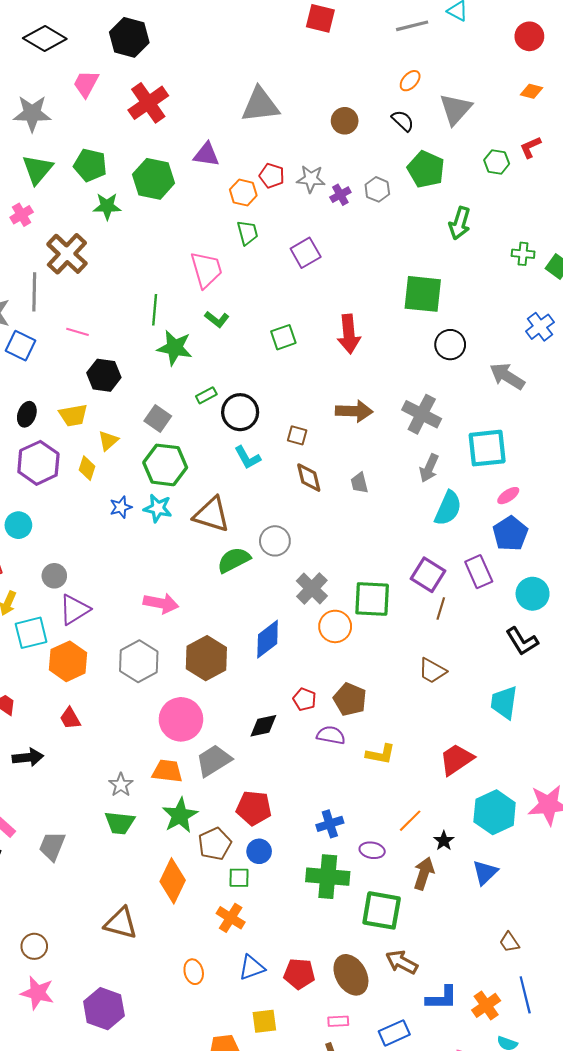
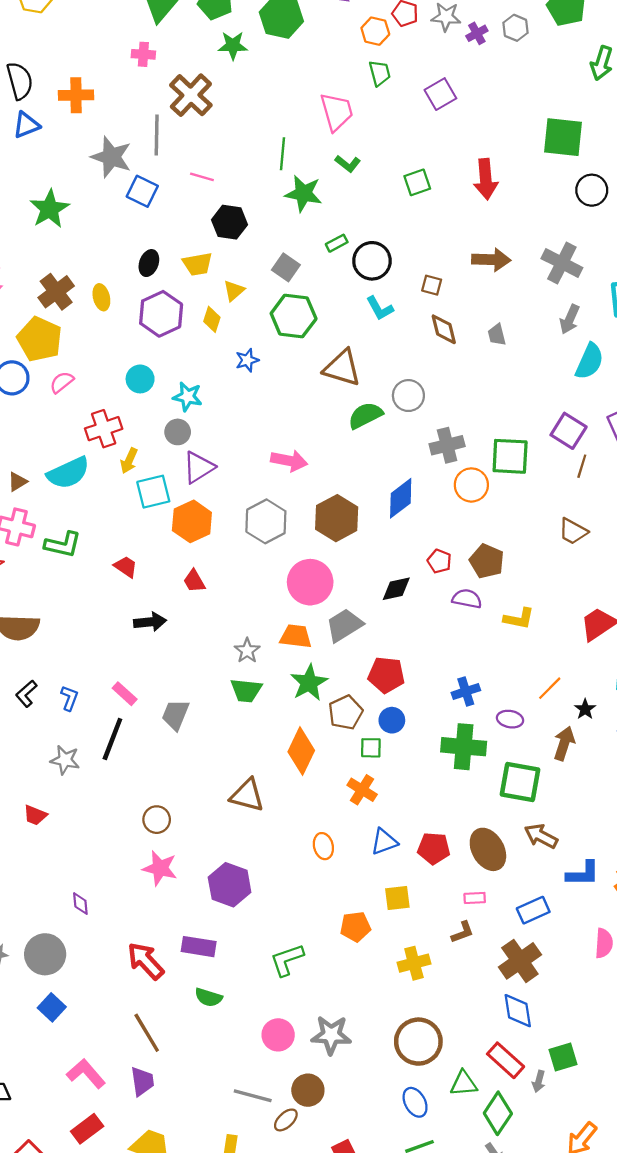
pink cross: (22, 215) -> (143, 54), turned 35
cyan star: (158, 508) -> (188, 397), moved
gray cross: (312, 588) -> (447, 445), turned 32

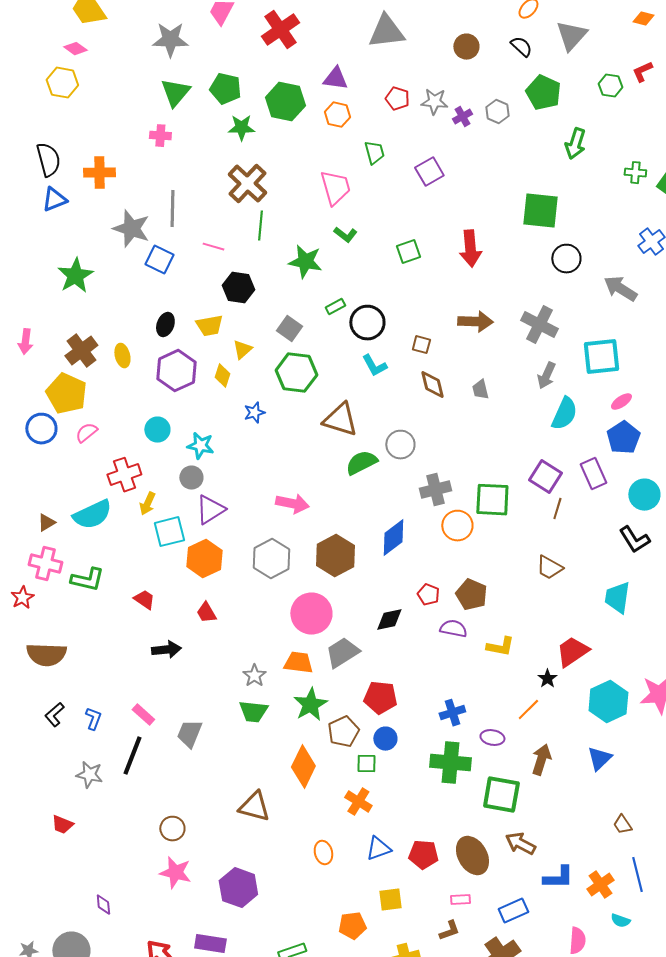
orange hexagon: (375, 31) -> (337, 115), moved
brown cross: (191, 95) -> (247, 184), moved
green line: (283, 154) -> (260, 226), moved
black star: (585, 709) -> (547, 679), moved

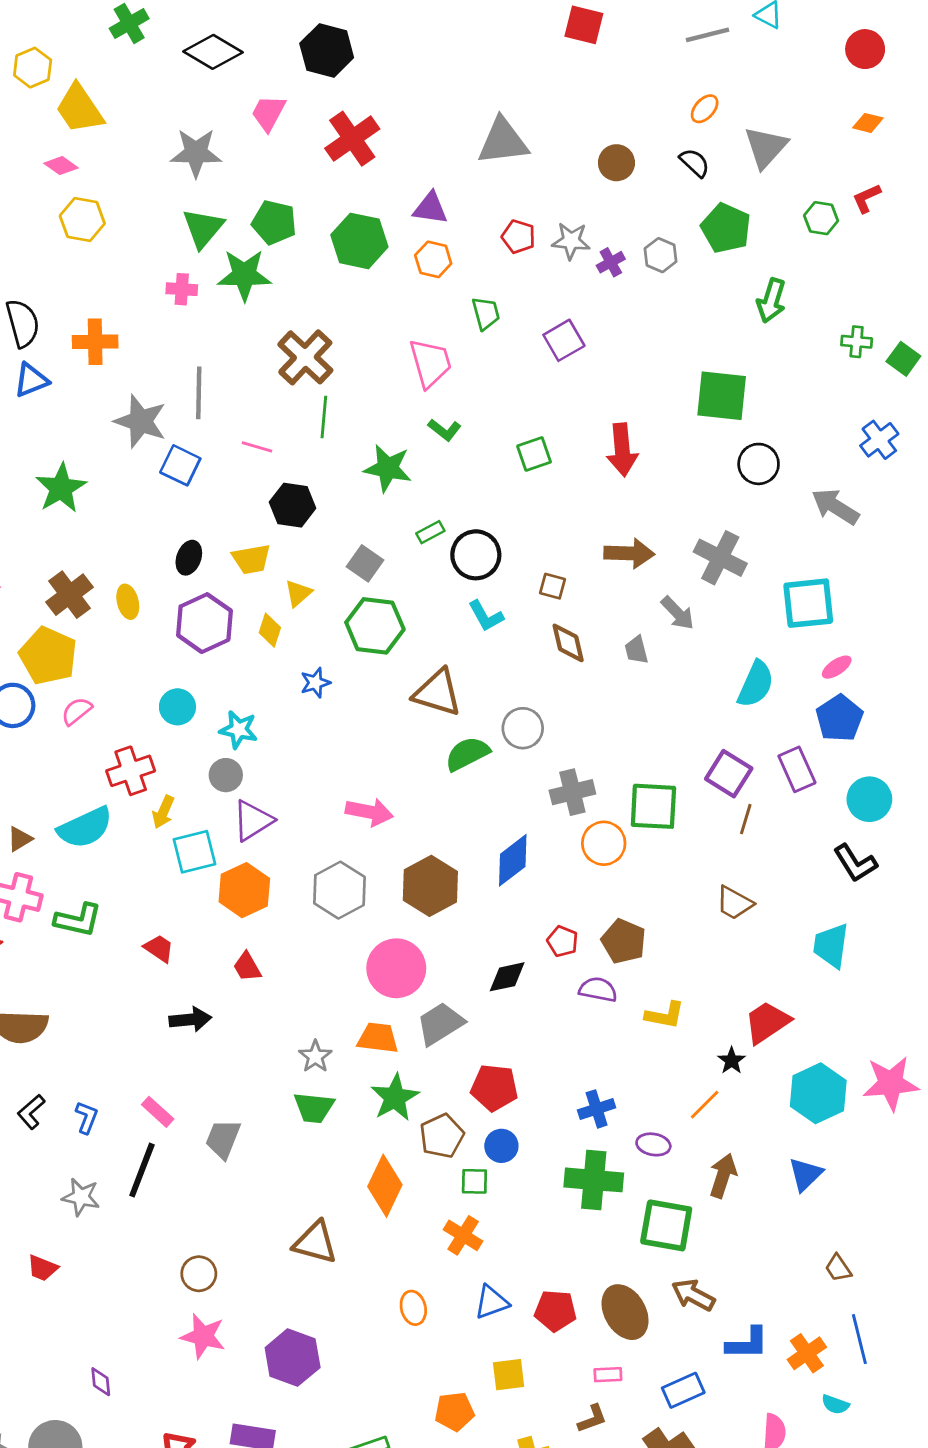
yellow hexagon: (62, 83) -> (82, 220), moved
green star: (241, 128) -> (244, 275), moved, size x1.4
gray arrow: (546, 376) -> (678, 613), moved, turned -68

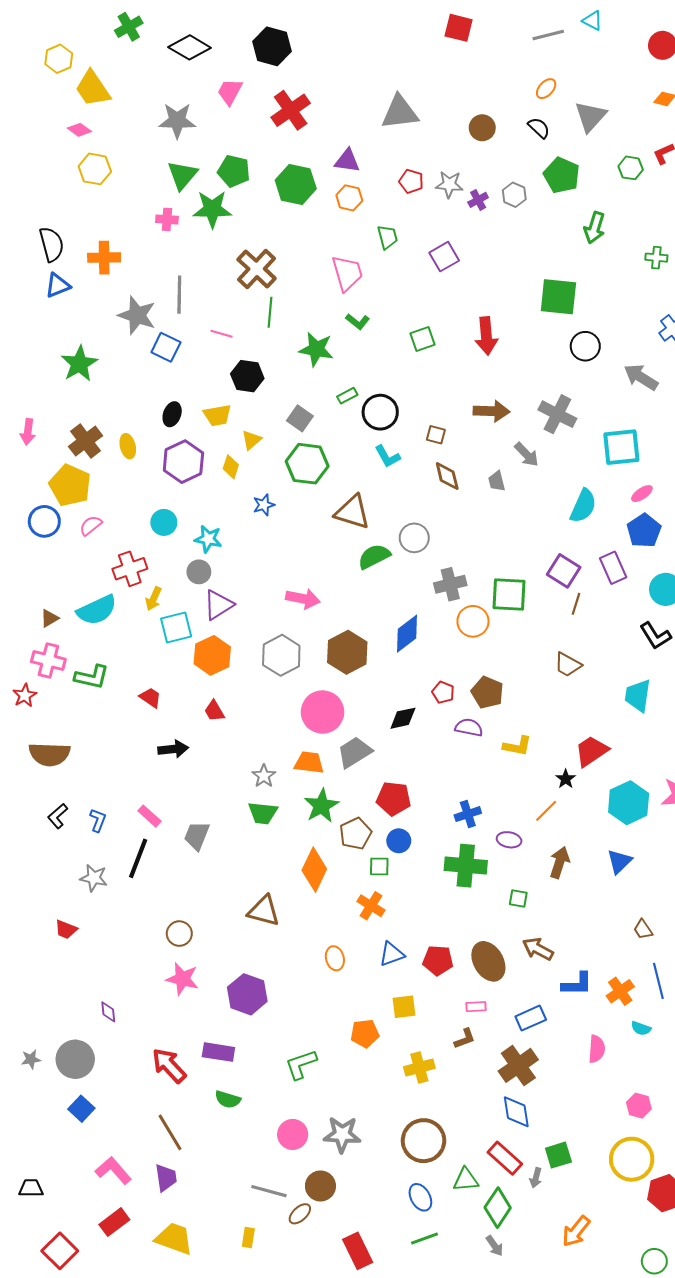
green square: (666, 1225) -> (518, 899), size x0.5

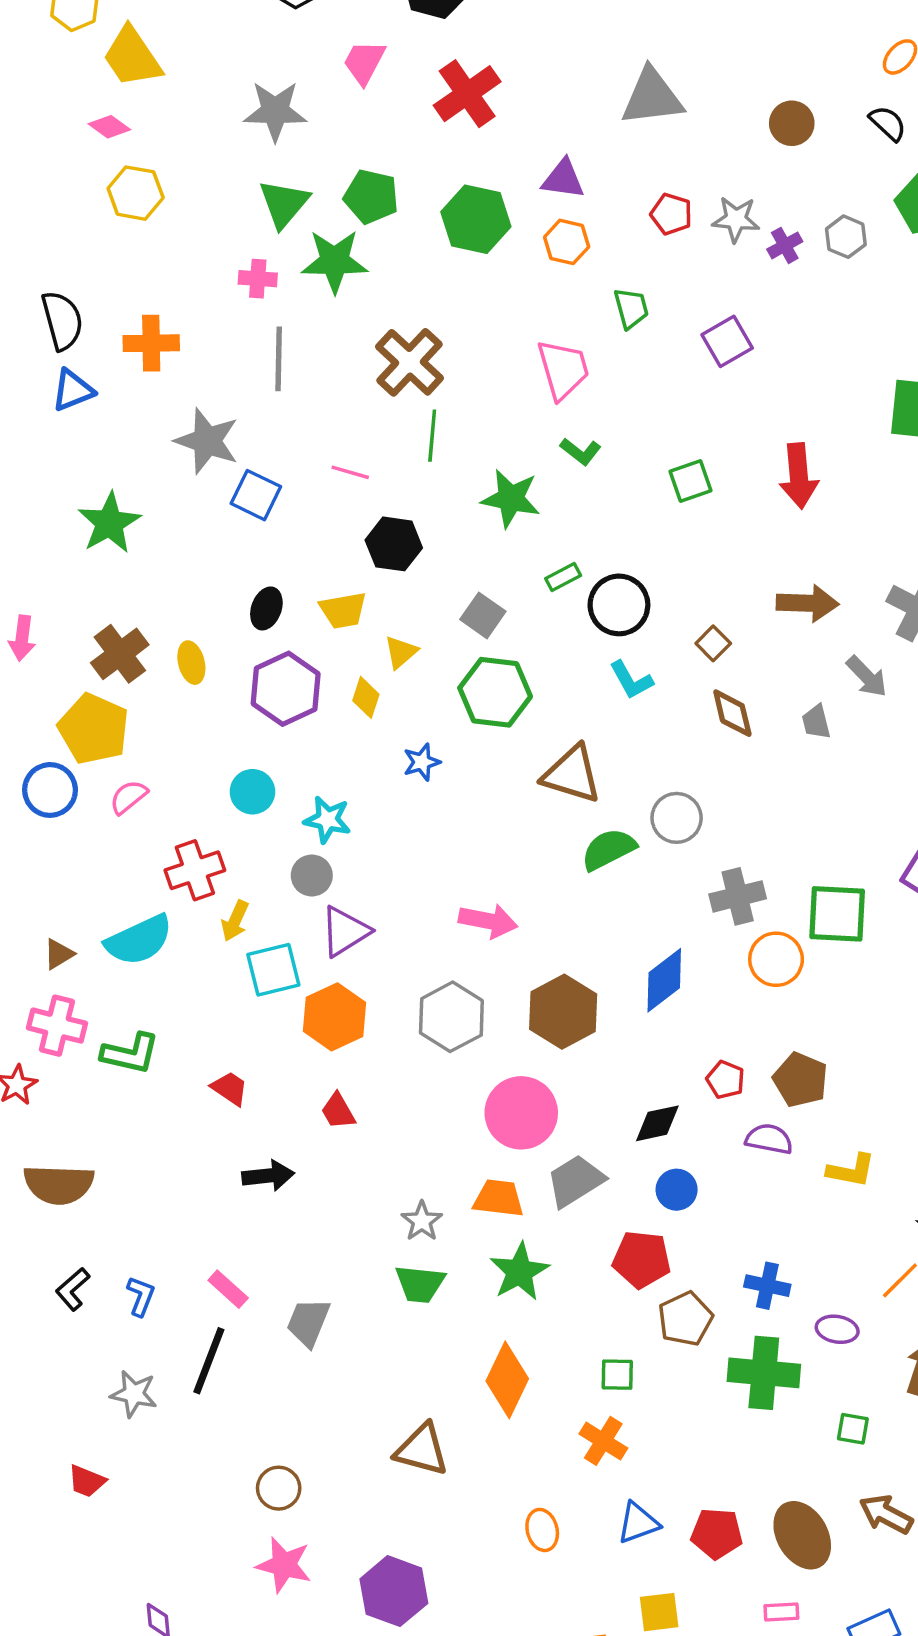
gray line: (179, 295) -> (279, 359), moved
brown square: (436, 435) -> (713, 643), turned 30
blue cross: (468, 814) -> (767, 1286), turned 30
brown pentagon: (355, 834) -> (685, 1319), moved
blue circle: (399, 841) -> (677, 1190), moved

